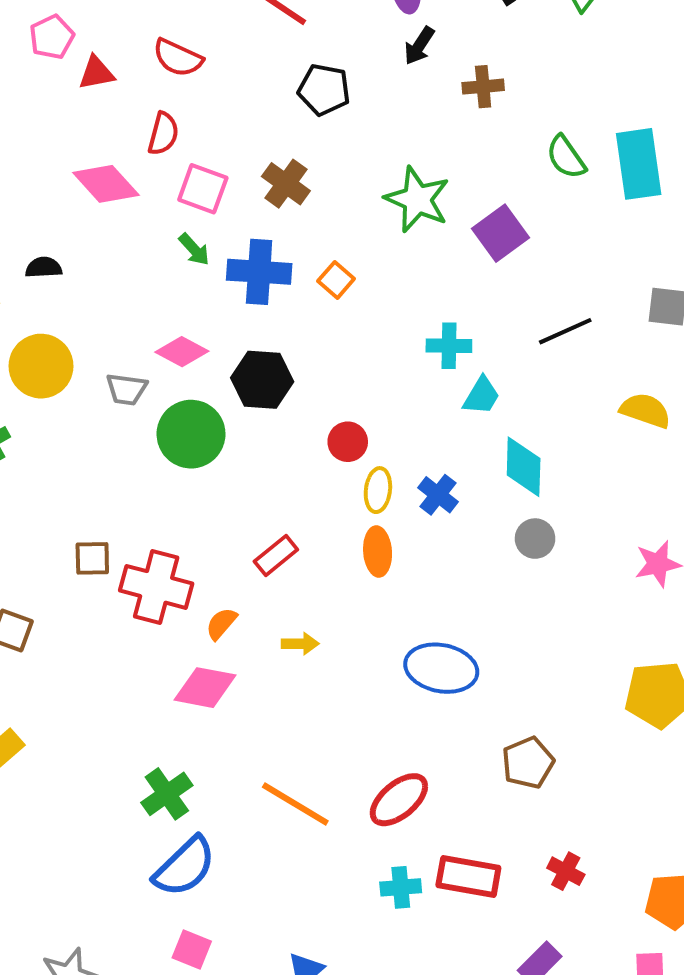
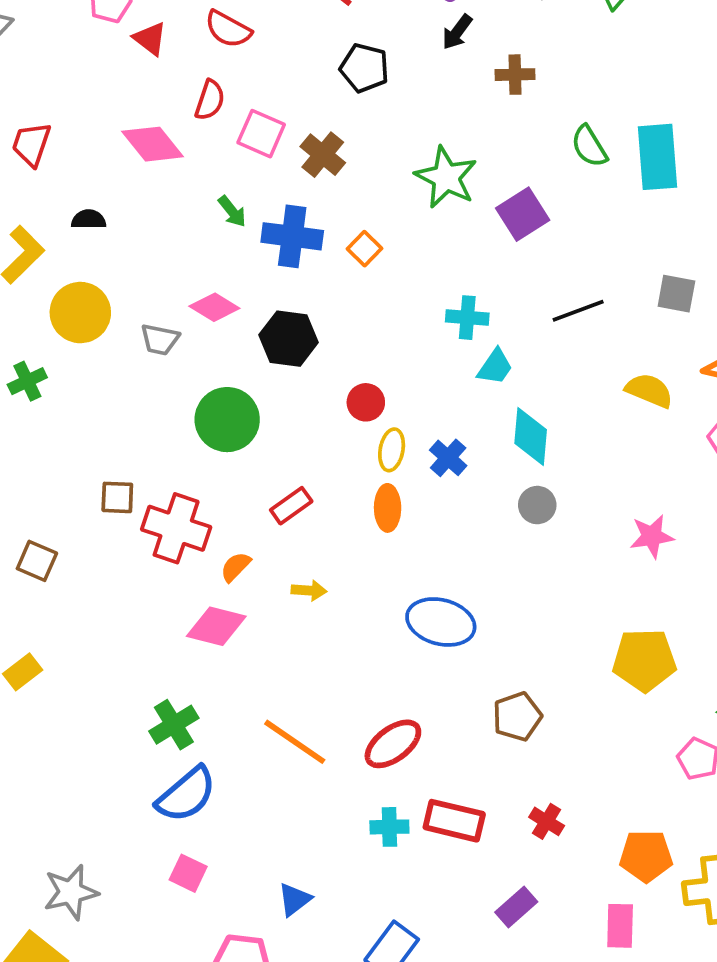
red triangle: (96, 73) -> (150, 39), turned 45
pink square: (203, 189) -> (261, 134), moved
green circle: (191, 434) -> (227, 420), moved

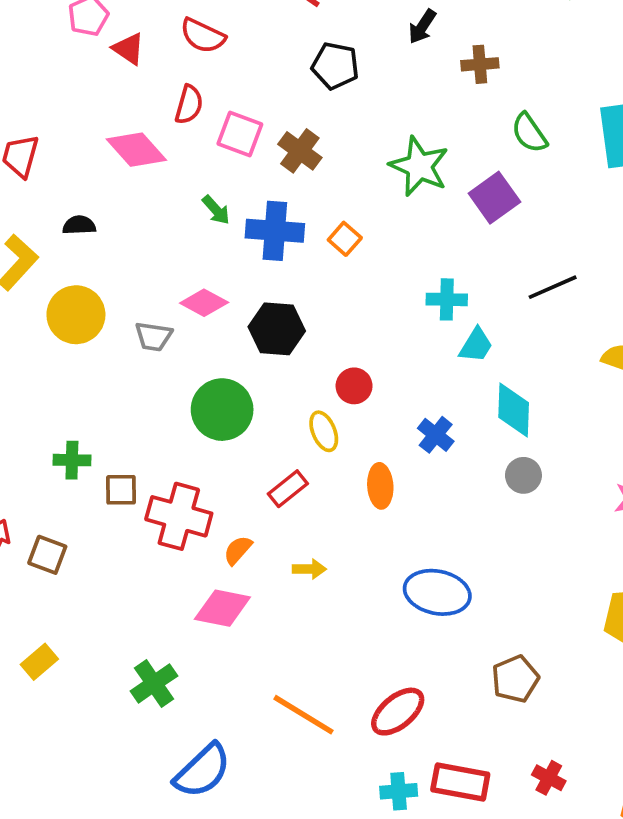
green semicircle: (589, 146) -> (529, 133), moved
green cross: (27, 381) -> (72, 460), moved, turned 30
yellow ellipse: (392, 450) -> (324, 431), moved, turned -30
green cross: (174, 725) -> (154, 683), moved

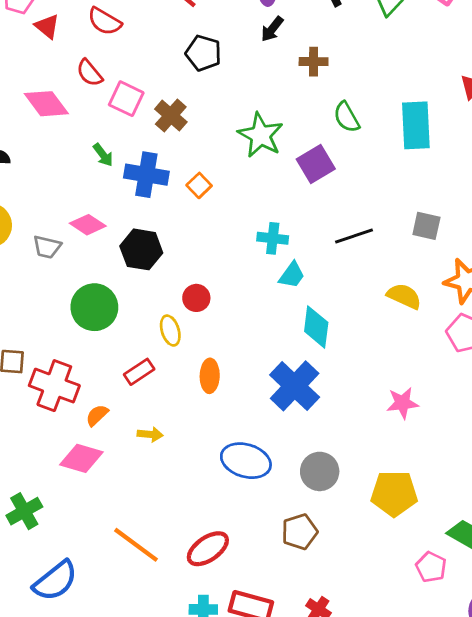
red semicircle: (189, 105) -> (89, 73), turned 120
blue cross: (436, 435) -> (295, 386), moved, size x1.8
gray circle: (523, 475) -> (320, 471), moved, size x1.4

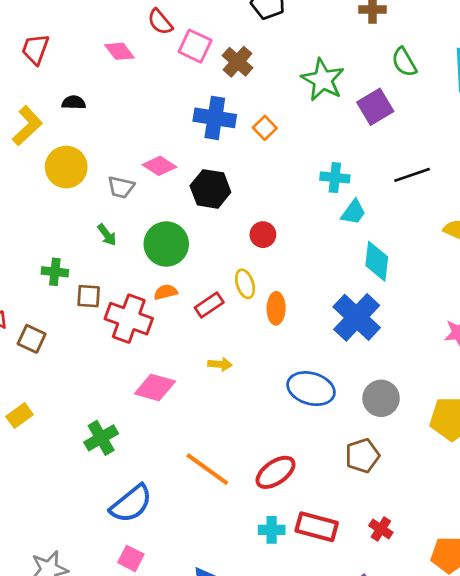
pink diamond: (46, 104) -> (119, 51), size x0.7
green arrow: (103, 155) -> (107, 235), moved
yellow ellipse: (170, 331) -> (245, 284), moved
orange semicircle: (97, 415) -> (166, 292), moved, turned 30

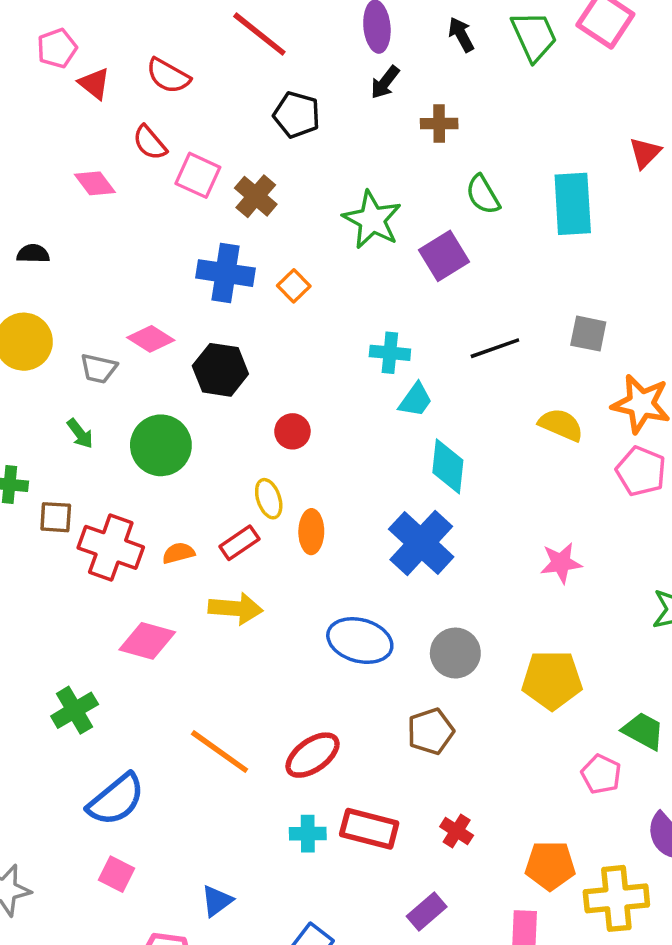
orange semicircle: (166, 292) -> (178, 553), moved
red rectangle: (209, 305) -> (239, 543), moved
yellow arrow: (220, 364) -> (236, 609), size x1.6

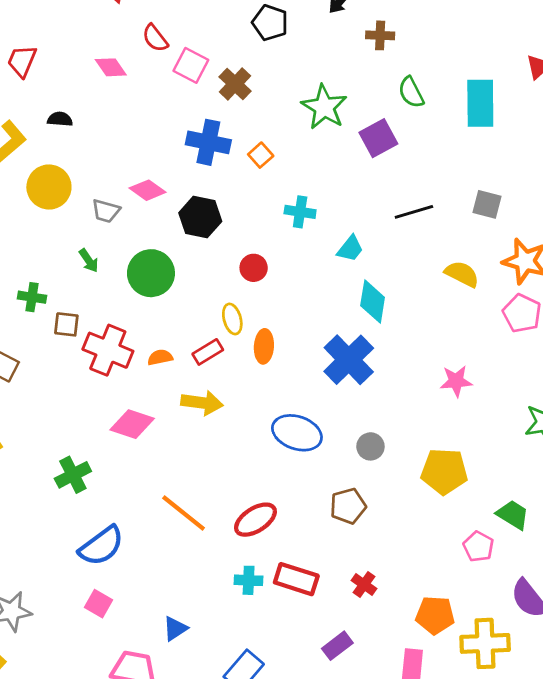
cyan cross: (390, 353) -> (300, 212), moved
gray circle: (455, 653) -> (370, 446), size x0.7

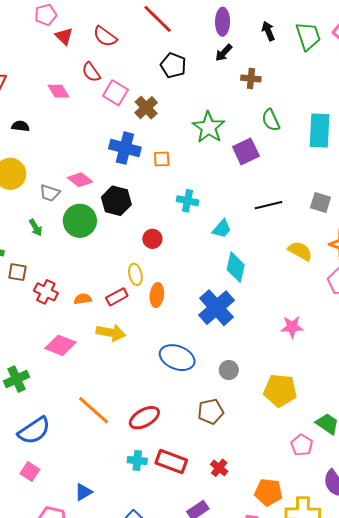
orange square: (261, 155) -> (162, 159), turned 36
green circle: (151, 273) -> (80, 221), moved
red cross: (108, 350) -> (46, 292), size x0.7

